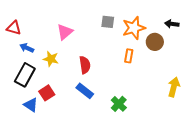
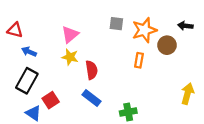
yellow star: (51, 59) -> (70, 57), moved
green cross: (119, 104) -> (128, 112), turned 35

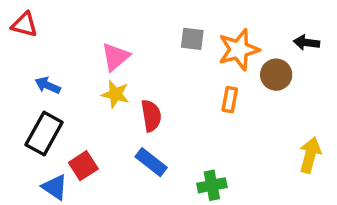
red triangle: (15, 30) -> (24, 25), moved

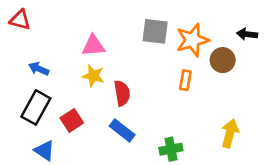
gray square: (192, 39) -> (155, 31), size x1.4
pink triangle: (115, 57) -> (93, 46), turned 35
yellow arrow: (310, 155) -> (230, 133), moved
red square: (83, 166) -> (72, 120), moved

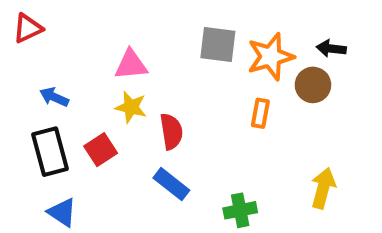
red triangle: (20, 20) -> (28, 28), turned -40
black arrow: (247, 34) -> (331, 49), moved
black rectangle: (36, 107) -> (50, 152), turned -44
red square: (72, 120) -> (101, 150), moved

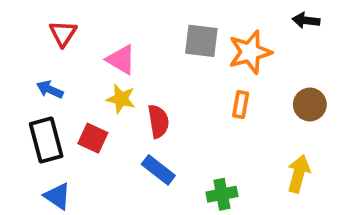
red triangle: (28, 28) -> (63, 33), moved, turned -32
black arrow: (331, 49) -> (306, 20), moved
pink triangle: (131, 65) -> (121, 60), turned 36
brown circle: (313, 85) -> (310, 104), moved
red square: (101, 150) -> (93, 138), turned -32

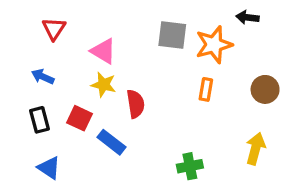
black arrow: (306, 20) -> (247, 17), moved
black rectangle: (46, 140) -> (40, 120), size x0.7
blue rectangle: (158, 170) -> (111, 142), moved

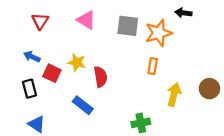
pink triangle: (103, 51) -> (86, 20), moved
brown circle: (265, 89) -> (209, 89), moved
red square: (79, 118) -> (52, 73), moved
yellow arrow: (255, 149) -> (174, 95), moved

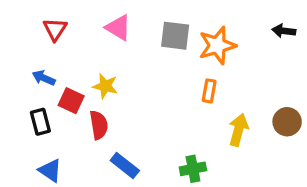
black arrow: (183, 13) -> (284, 31), moved
red semicircle: (101, 77) -> (99, 125), moved
blue rectangle: (83, 105) -> (125, 166), moved

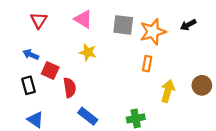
black arrow: (284, 31) -> (188, 25), moved, turned -35
yellow star: (105, 86) -> (88, 52), moved

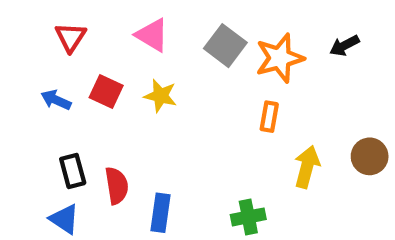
gray square: (123, 25) -> (225, 46), turned 30
red square: (50, 71) -> (106, 92), moved
black rectangle: (29, 85) -> (73, 171), moved
red semicircle: (70, 88) -> (117, 186), moved
blue rectangle: (88, 116) -> (160, 213), turned 60

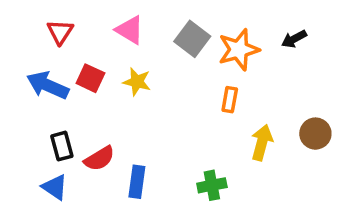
blue arrow: (56, 100) -> (48, 85), size x1.6
red semicircle: (117, 186) -> (99, 159), turned 68

